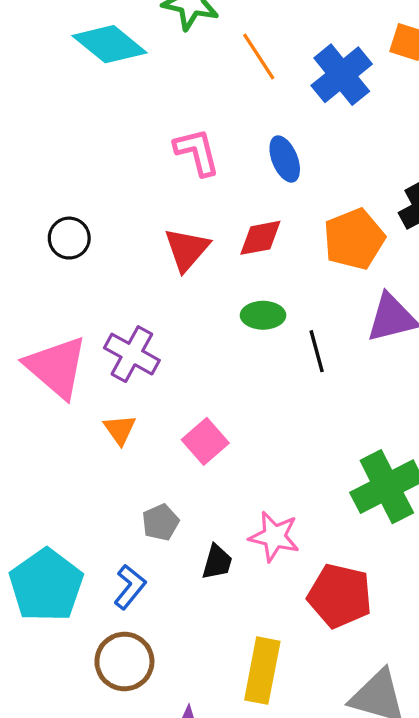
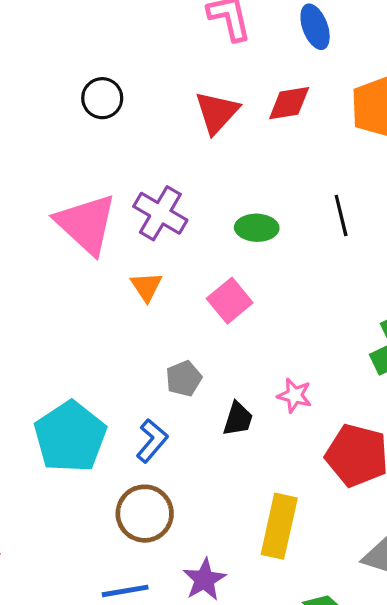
green ellipse: (263, 315) -> (257, 228), moved
pink star: (274, 536) -> (295, 395), size x0.7

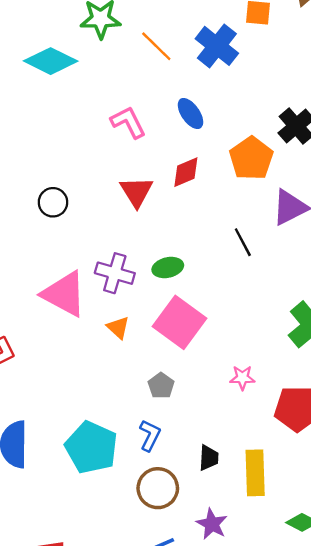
green ellipse: (257, 228) -> (168, 268), moved
pink square: (230, 301) -> (179, 322), size x1.6
black trapezoid: (238, 419) -> (209, 458), moved

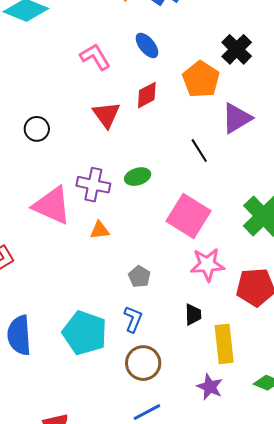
pink square: (179, 322) -> (188, 216), moved
orange triangle: (118, 328) -> (100, 230), turned -45
pink star: (242, 378) -> (207, 265), size x1.6
black trapezoid: (209, 458) -> (193, 315), moved
purple star: (212, 524) -> (210, 387), moved

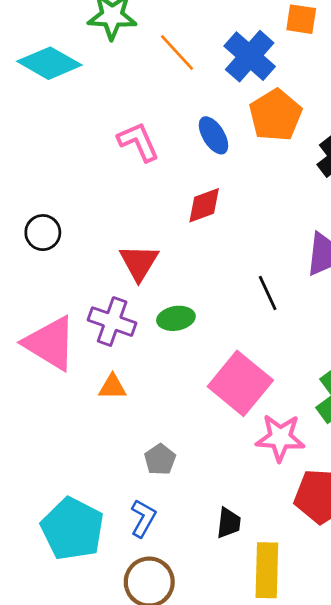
orange pentagon: (201, 79) -> (275, 115), moved
red triangle: (106, 115) -> (139, 263), moved
pink star: (207, 265) -> (280, 438), moved

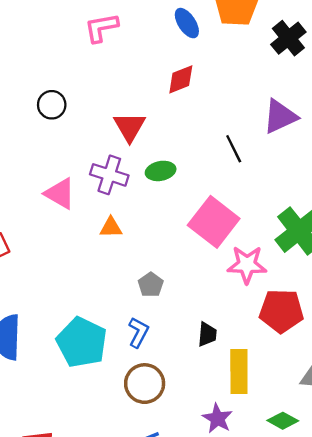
pink L-shape: (138, 142) -> (101, 28), moved, turned -75
pink triangle: (50, 343) -> (60, 194), size x0.7

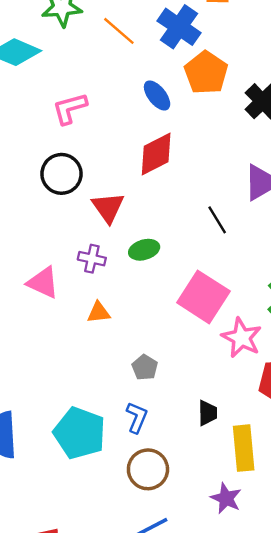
red diamond: (181, 79) -> (156, 154), size x1.4
black circle: (52, 105) -> (61, 174), moved, size x1.4
purple cross: (109, 175) -> (92, 259), size x0.7
pink star: (247, 265) -> (242, 338), turned 30

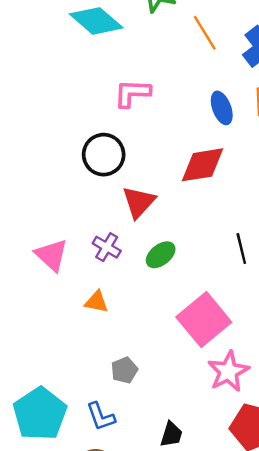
green ellipse: (144, 250) -> (161, 255), turned -40
blue L-shape: (137, 417) -> (101, 417), turned 120

